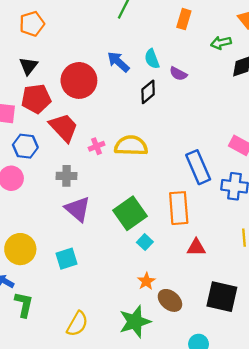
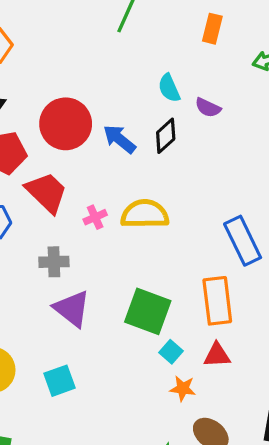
blue arrow: (118, 62) -> (119, 139), moved
green square: (130, 213) -> (148, 311), turned -32
red triangle: (196, 247) -> (217, 355), moved
orange star: (146, 281) -> (183, 388), moved, turned -30

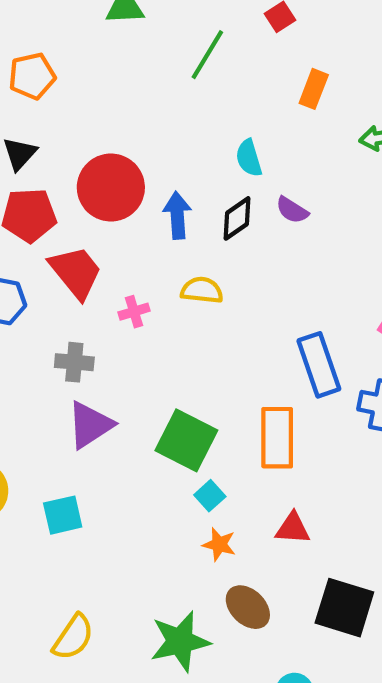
purple semicircle: (208, 108) -> (292, 210), moved
blue arrow: (119, 139) -> (177, 215), turned 40
yellow semicircle: (145, 214) -> (202, 290), moved, size x0.7
purple triangle: (72, 309) -> (90, 425), turned 42
red triangle: (217, 355) -> (293, 528), moved

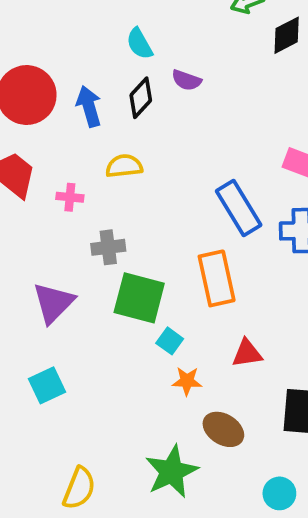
pink cross: (134, 312) -> (70, 197), turned 35
gray cross: (74, 362) -> (108, 247), moved

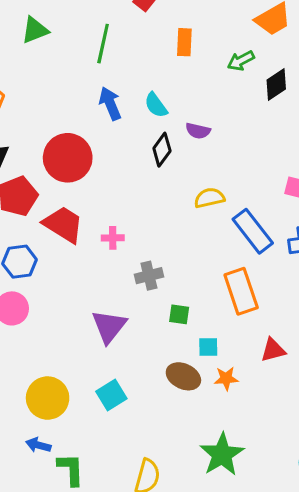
blue arrow: (89, 106) -> (110, 103), moved
yellow semicircle: (124, 166) -> (209, 198), moved
green square: (139, 298) -> (179, 314), size x0.5
cyan square: (170, 341) -> (208, 347), turned -30
brown ellipse: (223, 429) -> (183, 376), moved

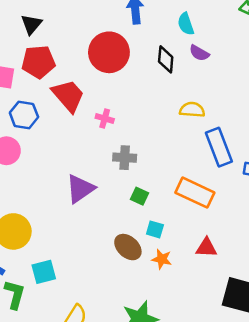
cyan semicircle: (156, 105) -> (186, 24), moved
black diamond: (162, 150) -> (166, 59), turned -48
red circle: (68, 158) -> (109, 52), moved
orange rectangle: (241, 291) -> (195, 193), turned -63
cyan square: (111, 395) -> (44, 272), moved

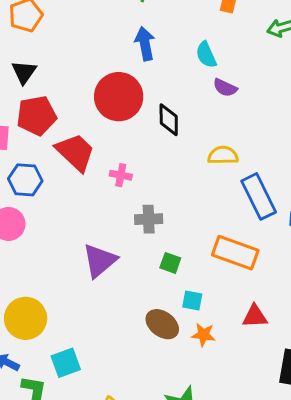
black diamond: (166, 59) -> (169, 120), moved

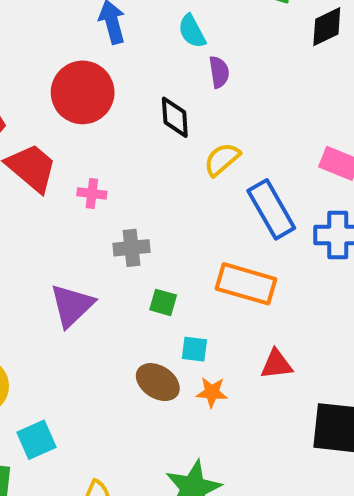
purple semicircle: (225, 88) -> (219, 72), turned -120
black diamond: (169, 120) -> (175, 117), moved
yellow semicircle: (223, 155) -> (222, 159), turned -36

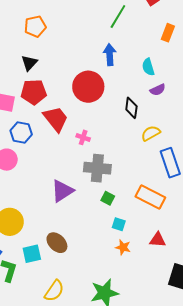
purple semicircle: (219, 72) -> (158, 90), turned 63
gray cross: (131, 248) -> (97, 168), size x1.5
brown ellipse: (158, 382) -> (57, 243), moved

